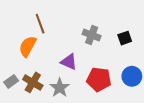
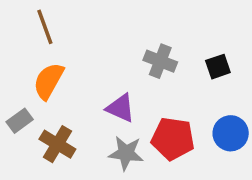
brown line: (40, 24) -> (45, 27), moved
gray rectangle: (11, 81) -> (20, 121), moved
gray star: (60, 88) -> (126, 153), moved, turned -30

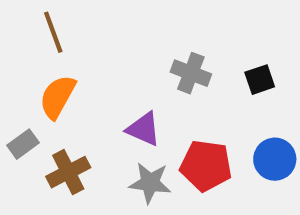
brown cross: (57, 144) -> (68, 172), turned 32

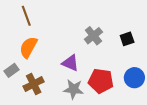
gray cross: (191, 73) -> (93, 36), turned 30

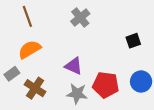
gray cross: (93, 36) -> (80, 17), moved
orange semicircle: (28, 47) -> (30, 49), turned 30
brown cross: (34, 84) -> (35, 88), turned -30

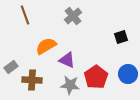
orange semicircle: (30, 49) -> (46, 46), moved
red pentagon: (106, 85) -> (96, 77), turned 30
brown cross: (35, 88) -> (32, 80), turned -30

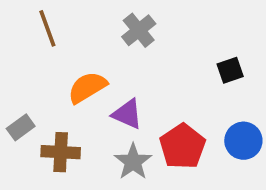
gray star: (70, 85) -> (133, 162), turned 30

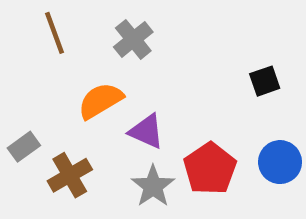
gray cross: (139, 30) -> (133, 39), moved
brown cross: (61, 152) -> (70, 175), turned -33

